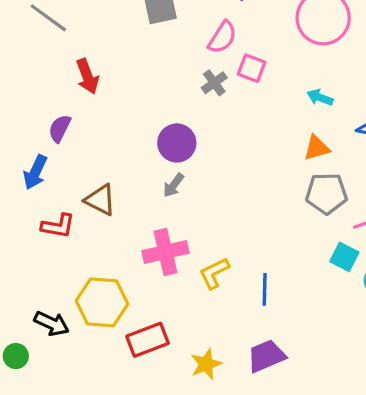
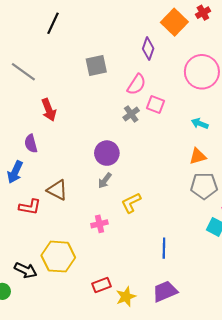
purple semicircle: (60, 128) -> (31, 144), turned -42
pink cross: (165, 252) -> (99, 224), size x0.6
yellow L-shape: (214, 273) -> (131, 203), moved
red rectangle: (148, 340) -> (102, 285), moved, size x0.7

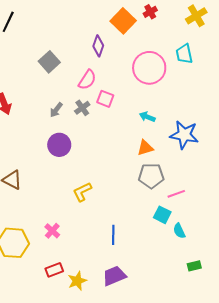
gray square: (96, 65) -> (49, 62), turned -30
gray arrow: (105, 181) -> (56, 110), moved
pink cross: (99, 224) -> (52, 231), moved, turned -35

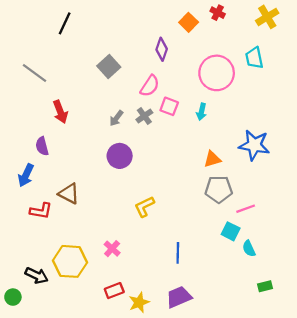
red cross: (150, 12) -> (218, 13), turned -32
orange square: (123, 21) -> (189, 22), size x0.7
cyan arrow: (147, 117) -> (201, 112), moved, turned -98

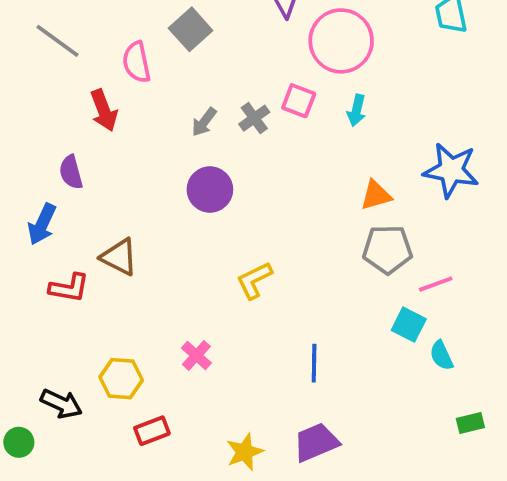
pink circle: (217, 73) -> (341, 41), moved
pink semicircle: (150, 86) -> (137, 62), moved, turned 135
yellow hexagon: (70, 261) -> (121, 379), size x0.7
red rectangle: (114, 291) -> (152, 431), moved

